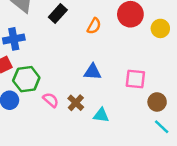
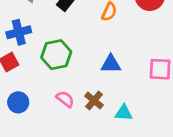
green hexagon: (26, 79) -> (56, 55), moved

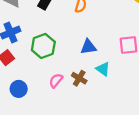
pink semicircle: (65, 99) -> (56, 81), turned -80
cyan triangle: (124, 113) -> (103, 69), moved, turned 40

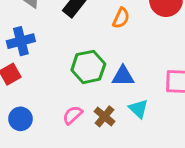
green hexagon: (43, 46) -> (88, 67), moved

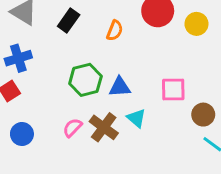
brown cross: (104, 116) -> (104, 127), size x1.4

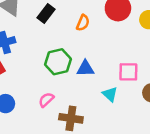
cyan triangle: (136, 118) -> (110, 94), moved
brown cross: (104, 127) -> (71, 118), moved, turned -30

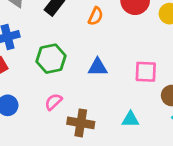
green hexagon: (58, 62) -> (51, 59), moved
cyan triangle: (110, 94) -> (131, 119), moved, turned -42

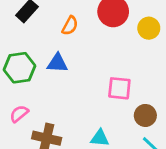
blue triangle: (98, 67) -> (57, 63), moved

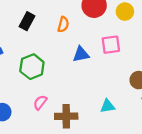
blue triangle: (57, 63) -> (81, 54), moved
pink square: (119, 88) -> (111, 45), moved

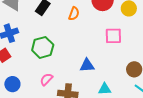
blue triangle: (81, 54) -> (87, 65), moved

